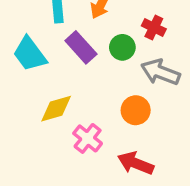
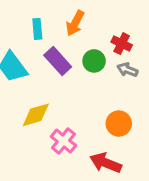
gray arrow: (160, 72) -> (127, 70), moved, size x0.6
orange circle: (136, 110) -> (119, 124), moved

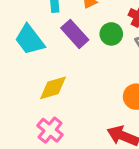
pink cross: (63, 141) -> (50, 130), moved

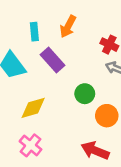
green circle: (111, 34) -> (85, 94), moved

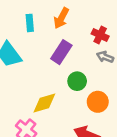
purple rectangle: (52, 60) -> (61, 52), moved, turned 75
yellow diamond: (33, 108) -> (44, 103), moved

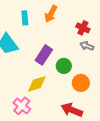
purple rectangle: (61, 52) -> (44, 55), moved

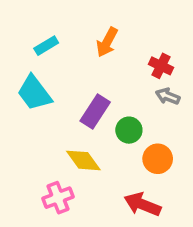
cyan rectangle: (25, 18) -> (46, 46), moved, turned 64
yellow diamond: (37, 84) -> (83, 160), turned 70
pink cross: (22, 106) -> (58, 198), turned 30

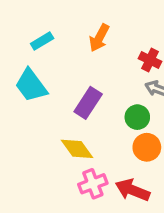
green circle: (129, 130) -> (137, 117), moved
pink cross: (58, 198) -> (93, 184), moved

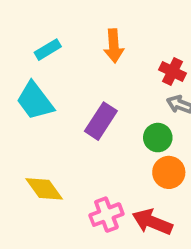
orange arrow: (99, 38) -> (114, 46), turned -32
yellow diamond: (77, 149) -> (44, 189), moved

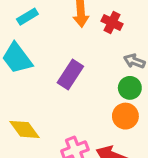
red cross: (172, 72) -> (112, 23), moved
green circle: (158, 138) -> (130, 88), moved

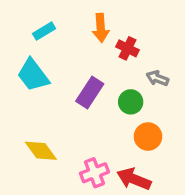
red cross: (112, 23) -> (128, 48), moved
green circle: (130, 88) -> (131, 102), moved

